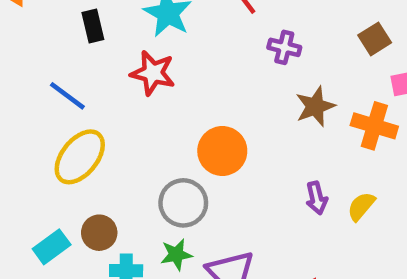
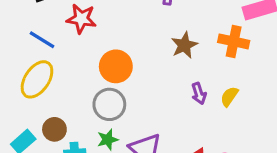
blue line: (67, 96) -> (42, 40), moved
brown star: (315, 106) -> (184, 45), moved
orange circle: (222, 151) -> (116, 66), moved

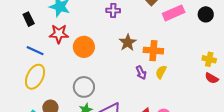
orange cross: (234, 41) -> (153, 51), moved
orange circle: (116, 66) -> (84, 47), moved

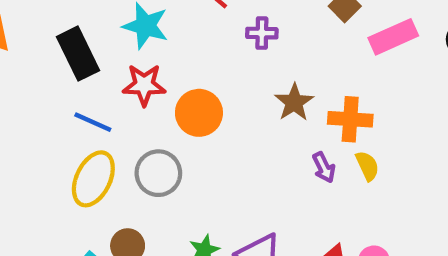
black rectangle: (29, 19) -> (78, 54), size x1.6
yellow semicircle: (161, 72) -> (367, 166), turned 128
gray circle: (84, 87) -> (158, 173), moved

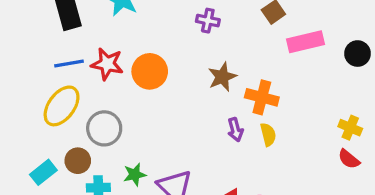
red star: (144, 85) -> (107, 64), moved
blue line: (93, 122) -> (69, 63), turned -44
gray circle: (158, 173) -> (104, 128), moved

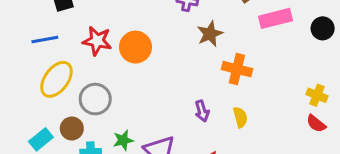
blue line: (69, 63) -> (45, 39), moved
brown star: (222, 77) -> (210, 34), moved
purple arrow: (235, 130) -> (202, 111), moved
yellow semicircle: (268, 135) -> (240, 117), moved

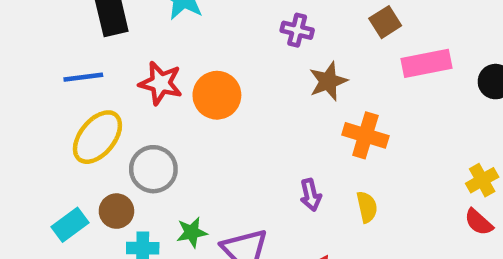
yellow cross: (317, 95) -> (482, 180), turned 36

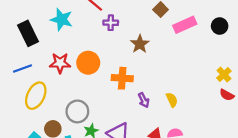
purple cross: (297, 30) -> (111, 23), moved
orange cross: (365, 135) -> (122, 78), moved
gray circle: (153, 169) -> (77, 111), moved

